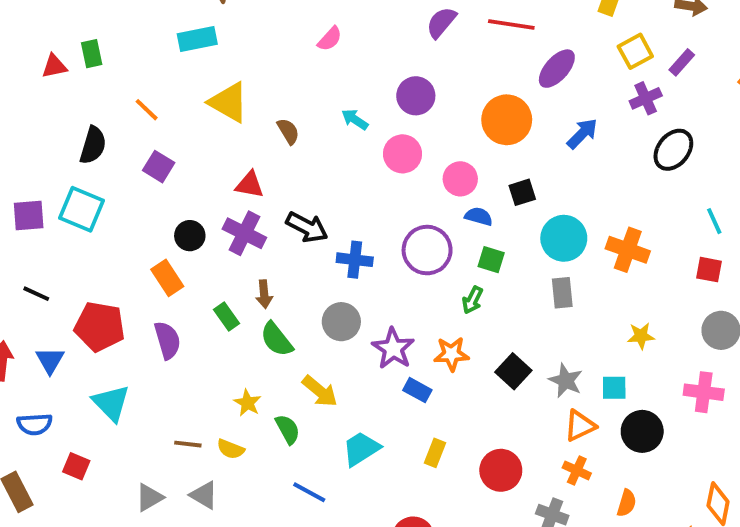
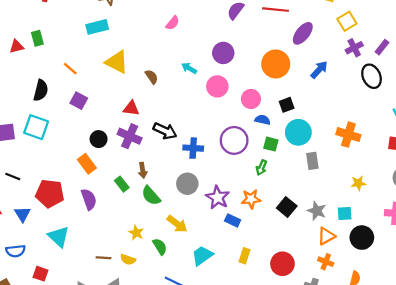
purple rectangle: (682, 62) -> (382, 47), moved
black ellipse: (673, 150) -> (372, 76), turned -60
cyan circle: (564, 238) -> (298, 132), moved

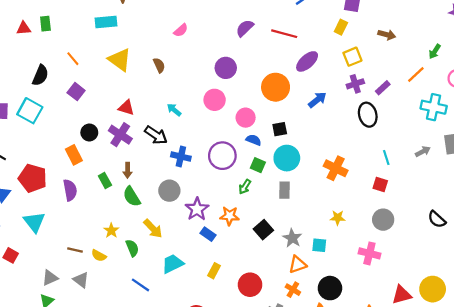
cyan arrow: (189, 68) -> (174, 110), moved
brown semicircle: (152, 77) -> (159, 65), moved
gray rectangle: (312, 161) -> (285, 190), moved
black circle: (362, 238) -> (330, 288), moved

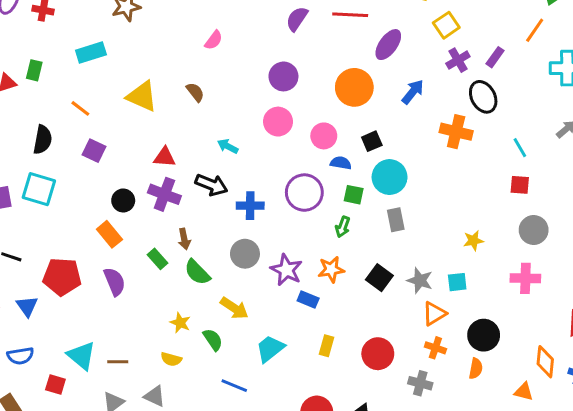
cyan rectangle: (106, 22) -> (91, 53), moved
green rectangle: (45, 24) -> (34, 70), turned 32
orange cross: (336, 168) -> (456, 132), moved
cyan triangle: (34, 222) -> (82, 356), moved
brown line: (75, 250) -> (118, 362), moved

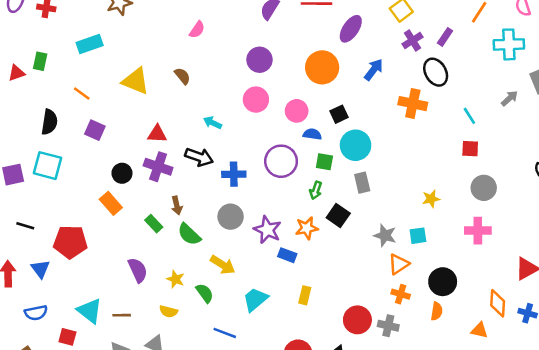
black square: (379, 278) -> (338, 215), moved
purple semicircle: (115, 282) -> (138, 270), moved
red circle: (378, 354) -> (357, 320), moved

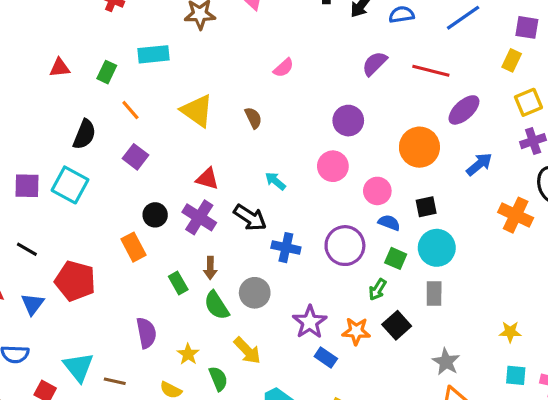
green rectangle: (40, 61) -> (107, 72), moved
gray circle: (231, 217) -> (255, 293), moved
cyan square: (418, 236) -> (516, 375), moved

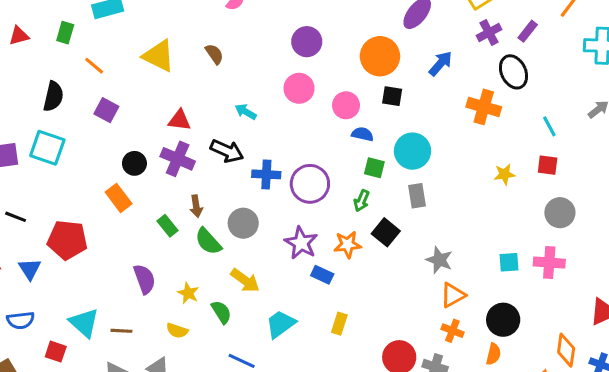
black square: (426, 207) -> (392, 96), moved, turned 30
purple circle: (345, 246) -> (310, 184), moved
yellow star: (510, 332) -> (505, 174), moved

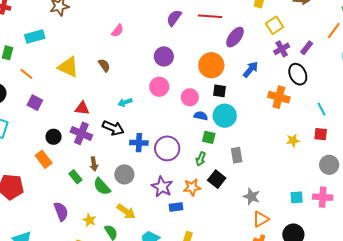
cyan arrow: (246, 112) -> (125, 102), turned -48
cyan circle: (412, 151) -> (225, 116), moved
blue rectangle: (322, 275) -> (176, 207), turned -32

